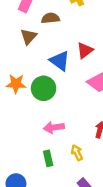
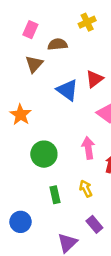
orange star: (16, 84) -> (21, 115), turned 30
green circle: (44, 88) -> (44, 154), moved
pink arrow: (54, 127) -> (88, 148), moved, turned 90

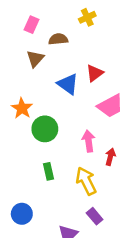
green circle: (44, 154) -> (45, 129), moved
yellow arrow: (86, 189) -> (86, 181), size x1.6
green rectangle: (55, 195) -> (48, 171), moved

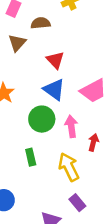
red triangle: (95, 73) -> (55, 60), moved, turned -36
blue triangle: (68, 84) -> (54, 90), moved
green circle: (45, 129) -> (42, 119), moved

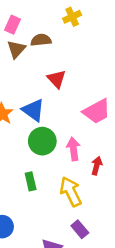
brown triangle: (17, 43) -> (16, 49), moved
blue triangle: (54, 90) -> (33, 110), moved

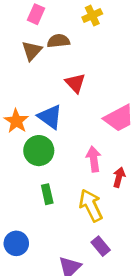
pink rectangle: (12, 25) -> (36, 14), moved
green circle: (42, 141) -> (39, 151), moved

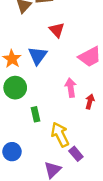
blue triangle: (50, 117) -> (38, 56), turned 30
green circle: (39, 151) -> (15, 88), moved
yellow arrow: (91, 205) -> (60, 135), moved

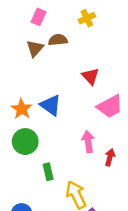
red triangle: (57, 30) -> (91, 76), moved
blue triangle: (38, 56) -> (51, 105), turned -30

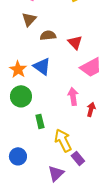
brown semicircle: (58, 40) -> (48, 35), moved

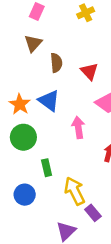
brown semicircle: (48, 35) -> (56, 63), turned 91
pink arrow: (73, 96) -> (78, 127), moved
blue circle: (18, 156) -> (25, 195), moved

